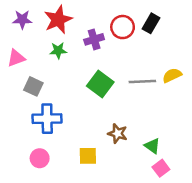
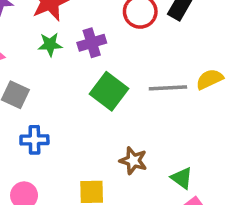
purple cross: (94, 39) -> (92, 43), moved
blue cross: (47, 119) -> (34, 140), size x0.7

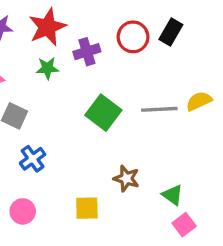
purple cross: (92, 43) -> (87, 52), moved
blue cross: (34, 140) -> (33, 159), turned -35

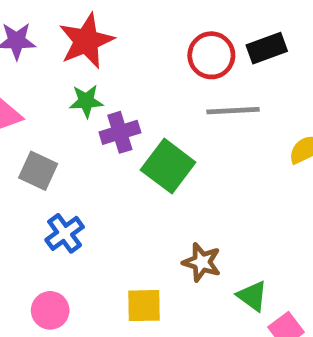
black rectangle: (171, 32) -> (267, 48), turned 40
purple cross: (87, 52) -> (120, 132), moved
gray line: (159, 109) -> (233, 111), moved
green triangle: (173, 195) -> (252, 296), moved

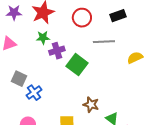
red circle: (211, 55) -> (82, 18), moved
gray square: (38, 171) -> (19, 79), moved

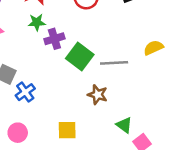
gray line: (104, 42) -> (114, 63), moved
brown star: (91, 105) -> (98, 95), moved

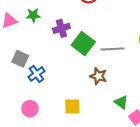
green star: (37, 22) -> (33, 15), moved

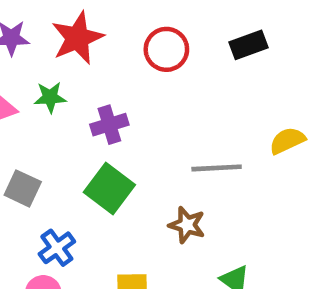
green square: (83, 44) -> (109, 188), moved
blue cross: (36, 74) -> (57, 248), moved

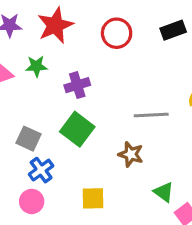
gray square: (23, 188) -> (28, 139), moved

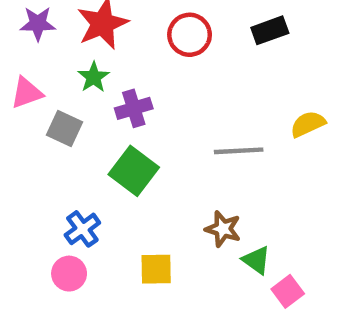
green star: (36, 66) -> (94, 77), moved, turned -30
gray square: (28, 139) -> (65, 128), moved
brown star: (131, 154) -> (223, 229), moved

